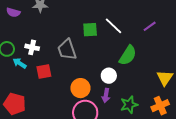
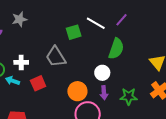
purple line: (150, 26) -> (121, 20), moved
green star: (129, 105) -> (129, 96), turned 30

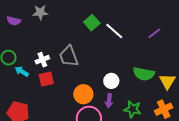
purple line: (121, 20) -> (154, 33), moved
green square: (74, 32) -> (92, 23), moved, turned -35
green semicircle: (116, 49) -> (144, 74), moved, turned 70
white cross: (21, 62) -> (42, 60), moved, turned -32

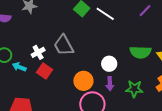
red square: (46, 79) -> (45, 71), turned -35

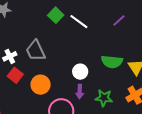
orange circle: (83, 81) -> (41, 85), moved

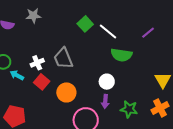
green semicircle: (112, 62) -> (121, 55), moved

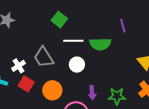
white line: (108, 32) -> (73, 41), moved, turned -30
purple line: (148, 33) -> (123, 26), moved, turned -56
white circle: (107, 82) -> (77, 65), moved

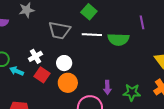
green square: (59, 20) -> (89, 12), moved
gray trapezoid: (44, 57) -> (59, 30), moved, turned -50
white circle: (77, 65) -> (64, 63), moved

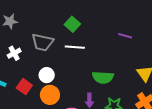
purple line: (142, 22) -> (125, 36), turned -64
green semicircle: (118, 39) -> (103, 77), moved
white cross: (35, 56) -> (14, 53), moved

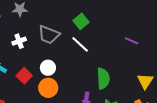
white line: (75, 47) -> (80, 44), turned 30
green semicircle: (103, 77) -> (103, 78), turned -105

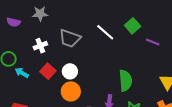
green square: (81, 21) -> (133, 26), moved
white line: (80, 44) -> (105, 32), moved
red square: (24, 76) -> (48, 71), moved

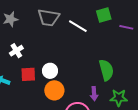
green square: (133, 26) -> (104, 15), turned 35
gray trapezoid: (70, 38) -> (49, 18), moved
red square: (48, 71) -> (28, 74), turned -35

